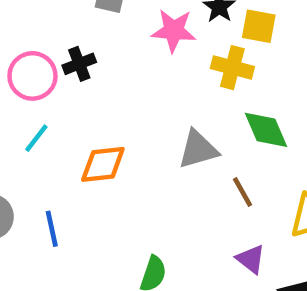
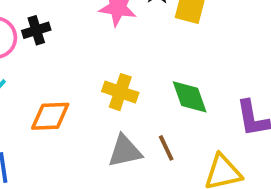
yellow cross: (232, 68) -> (120, 92), moved
gray triangle: (198, 149) -> (125, 151), moved

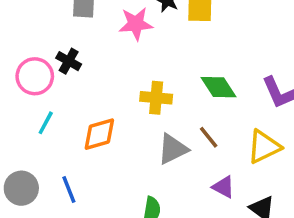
black cross: (36, 30) -> (69, 61), turned -30

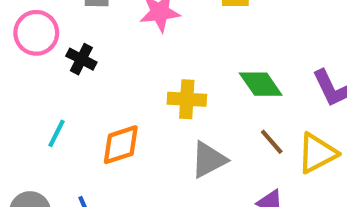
pink circle: (35, 76) -> (36, 33), moved
brown line: (209, 137) -> (272, 142), moved

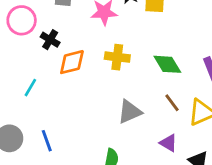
yellow cross: (187, 99) -> (117, 57), moved
orange diamond: (121, 145) -> (72, 62), moved

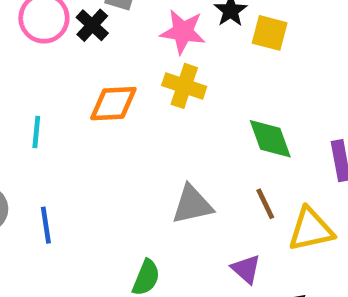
black cross: (50, 40) -> (92, 25), moved
yellow cross: (117, 57) -> (184, 86), moved
cyan line: (30, 88) -> (36, 132), turned -36

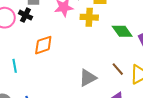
yellow cross: (184, 86) -> (89, 17), moved
green diamond: (270, 139) -> (122, 31), moved

